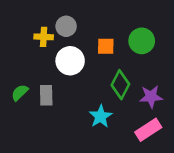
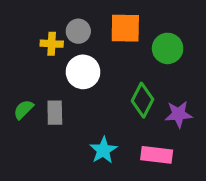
orange square: (106, 46) -> (125, 28), moved, size x1.5
cyan star: (101, 116) -> (103, 150), moved
pink rectangle: (148, 130) -> (157, 155), moved, turned 40

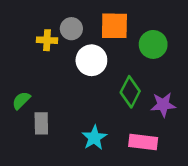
white circle: (83, 72) -> (91, 60), moved
gray rectangle: (55, 113) -> (41, 123), moved

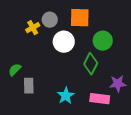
yellow cross: (47, 40) -> (33, 28), turned -32
green circle: (153, 44) -> (103, 41), moved
purple star: (163, 105) -> (118, 84), moved

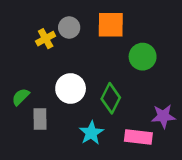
white circle: (64, 42) -> (71, 88), moved
green diamond: (91, 64) -> (111, 98), moved

